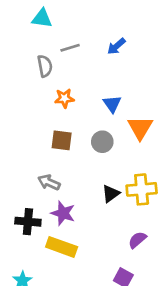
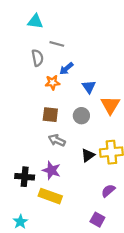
blue arrow: (116, 46) -> (66, 69), moved
gray line: (70, 48) -> (57, 44), turned 32
gray arrow: (49, 182) -> (57, 140), moved

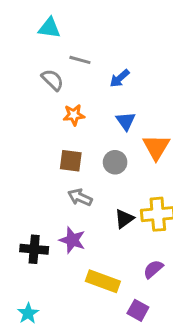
gray semicircle: (37, 58) -> (52, 80), turned -35
blue arrow: (66, 69) -> (120, 78), moved
yellow rectangle: (50, 196) -> (103, 281), moved

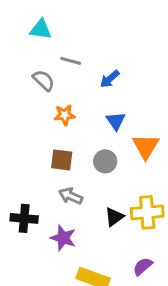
black cross: (34, 249) -> (24, 218), moved

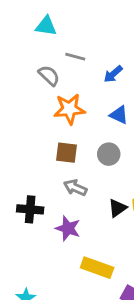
orange star: (65, 115) -> (69, 109), size x1.5
blue triangle: (116, 121) -> (119, 115), turned -30

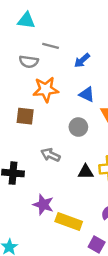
gray semicircle: (49, 76) -> (29, 62), turned 144
brown square: (66, 153) -> (25, 116), moved
black triangle: (117, 208) -> (86, 172), turned 35
purple star: (68, 228) -> (43, 205), moved

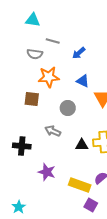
gray circle: (78, 127) -> (68, 108), moved
yellow rectangle: (69, 222) -> (80, 185), moved

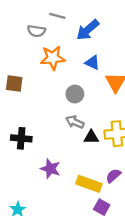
blue arrow: (79, 53) -> (88, 30), size x1.5
brown square: (32, 99) -> (14, 84), moved
gray arrow: (53, 131) -> (75, 122), moved

